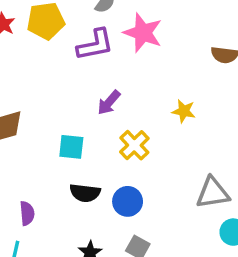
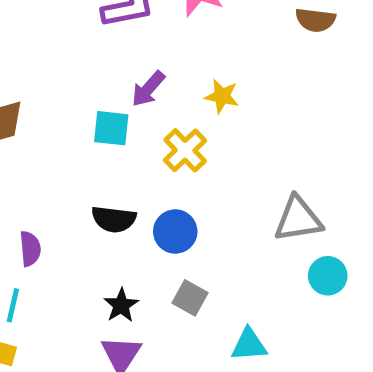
yellow star: (184, 111) -> (222, 96), moved
cyan square: (71, 147) -> (111, 128), moved

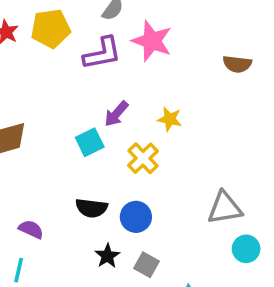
cyan square: (111, 128) -> (90, 142), turned -32
purple semicircle: (30, 249) -> (31, 229), turned -60
black star: (121, 305) -> (107, 256), moved

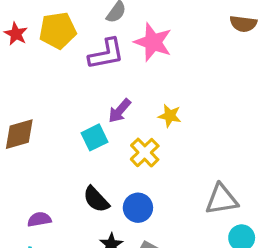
brown semicircle: (237, 64) -> (243, 24), moved
black semicircle: (91, 208) -> (96, 199), turned 40
purple semicircle: (31, 229) -> (39, 219), turned -35

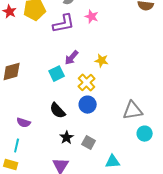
pink star: (153, 42) -> (92, 17), size x0.6
blue circle: (138, 208) -> (88, 105), moved
purple semicircle: (39, 219) -> (24, 123), turned -152

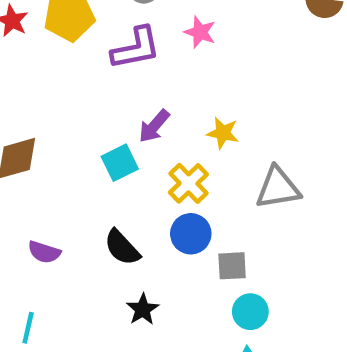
gray triangle: (133, 111) -> (278, 188), moved
purple semicircle: (24, 123) -> (44, 252), moved
cyan circle: (145, 134) -> (250, 312), moved
gray square: (89, 143) -> (232, 266), moved, turned -32

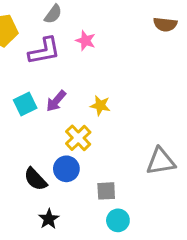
cyan square: (120, 163) -> (25, 104), moved
gray triangle: (278, 188) -> (161, 161), moved
blue circle: (191, 234) -> (66, 169), moved

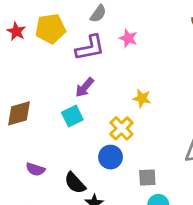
purple arrow: (56, 101) -> (85, 87), moved
cyan square: (25, 104) -> (72, 116), moved
black semicircle: (35, 179) -> (75, 183), moved

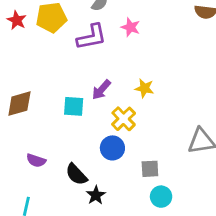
purple arrow: (85, 87) -> (101, 90), moved
cyan square: (72, 116) -> (74, 106), turned 30

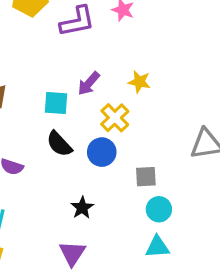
black semicircle: (76, 174) -> (59, 144), moved

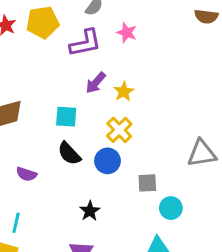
yellow star: (139, 82) -> (124, 92), moved, turned 30
purple arrow: (89, 83) -> (96, 83), moved
cyan circle: (159, 209) -> (171, 208), moved

